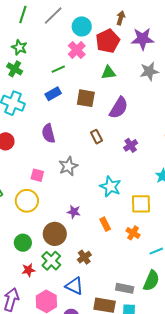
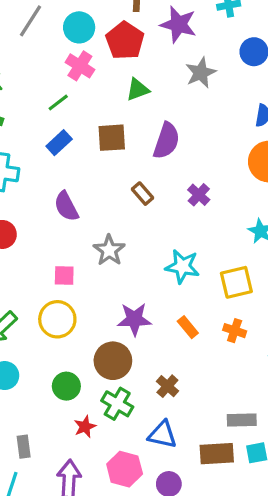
purple star: (143, 39) -> (178, 24), turned 30
purple star: (74, 212) -> (134, 319), size x1.5

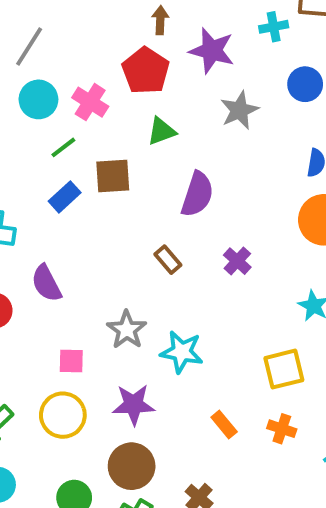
cyan circle: (79, 27) -> (38, 99), moved
brown square: (112, 138) -> (113, 176), moved
purple semicircle: (66, 206) -> (46, 283), moved
cyan star: (182, 266) -> (182, 352), moved
purple star: (134, 319) -> (134, 405), moved

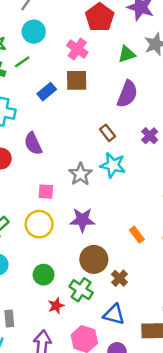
pink cross: (90, 102) -> (77, 49), moved
green triangle: (161, 131) -> (127, 54), moved
green line: (63, 147) -> (22, 62), moved
cyan star: (182, 352) -> (113, 165), moved
brown circle: (132, 466) -> (94, 259), moved

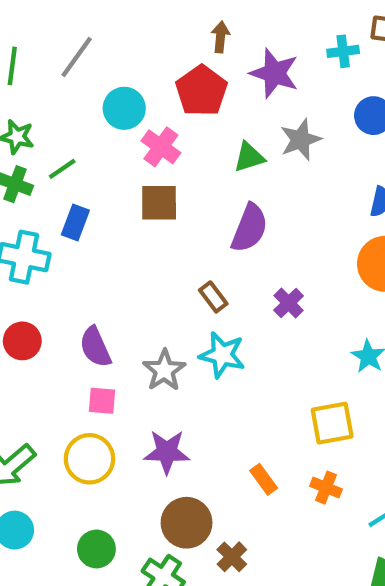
cyan circle: (34, 32) -> (124, 108), moved
blue rectangle: (47, 92) -> (75, 222), moved, turned -30
purple semicircle: (33, 144) -> (95, 347), moved

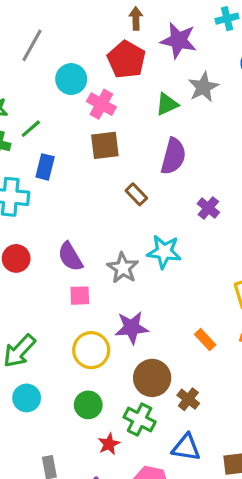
brown rectangle: (213, 297) -> (136, 194), moved
yellow circle: (89, 459) -> (91, 350), moved

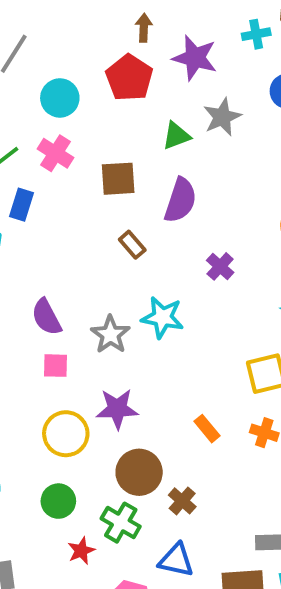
pink cross: (101, 104) -> (56, 153), moved
brown square: (105, 145) -> (118, 179), moved

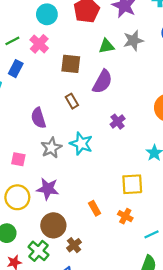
purple semicircle: (46, 317) -> (38, 118), moved

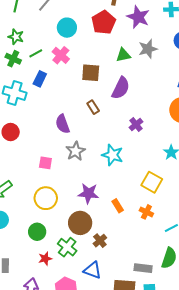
cyan star: (81, 144) -> (113, 155), moved
yellow square: (132, 184) -> (152, 182), turned 35
purple star: (48, 189) -> (88, 193), moved

